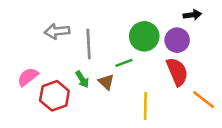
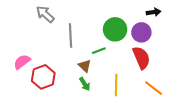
gray arrow: (57, 31) -> (45, 14), moved, turned 48
green arrow: (82, 79) -> (85, 84), moved
orange line: (204, 100) -> (154, 88), moved

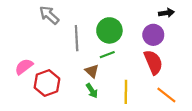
green circle: (115, 29) -> (109, 30), moved

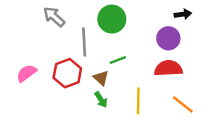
green circle: (109, 30) -> (112, 19), moved
red semicircle: (153, 62) -> (168, 68), turned -70
red hexagon: (47, 83) -> (67, 73), moved

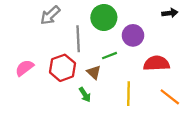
gray arrow: (54, 17) -> (50, 15), turned -85
purple circle: (168, 38) -> (133, 35), moved
green arrow: (101, 100) -> (85, 95), moved

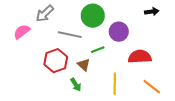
gray line: (78, 39) -> (70, 35), turned -75
pink semicircle: (24, 68) -> (22, 32), moved

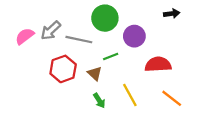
gray arrow: (45, 14) -> (51, 30), moved
yellow line: (115, 84) -> (130, 95), turned -30
green arrow: (76, 85) -> (99, 101), moved

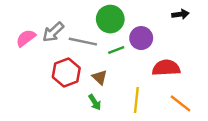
green line: (111, 57) -> (116, 50), moved
yellow line: (130, 95) -> (136, 100), turned 35
green arrow: (99, 101) -> (95, 102), moved

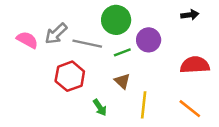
pink semicircle: (26, 38) -> (27, 40), turned 66
red semicircle: (166, 68) -> (195, 65), moved
brown triangle: (100, 77) -> (122, 81), moved

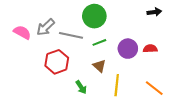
purple circle: (149, 40) -> (128, 49), moved
red semicircle: (195, 65) -> (150, 49), moved, size x0.6

